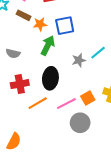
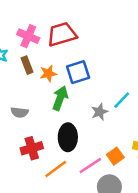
brown rectangle: (23, 15) -> (27, 65), turned 48

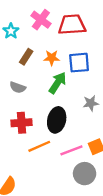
brown rectangle: (27, 65) -> (26, 57), moved, turned 42

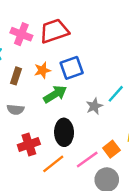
green arrow: (58, 83) -> (55, 94), turned 40

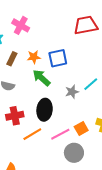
red trapezoid: (54, 31) -> (86, 25), moved
green arrow: (55, 94) -> (41, 78), turned -114

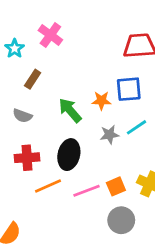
orange star: (34, 57) -> (101, 101), moved
blue square: (58, 58) -> (129, 89), moved
gray circle: (74, 153) -> (121, 220), moved

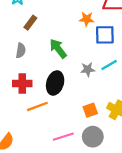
orange star: (101, 101) -> (87, 19), moved
gray semicircle: (22, 116) -> (21, 51), turned -104
pink line: (86, 191) -> (63, 137), moved

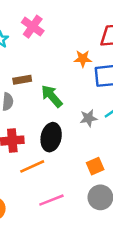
brown rectangle: (30, 23) -> (22, 80), moved, turned 48
pink line: (63, 137) -> (51, 200), moved

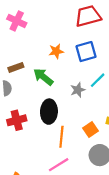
orange star: (83, 59) -> (56, 51), moved
orange line: (32, 166) -> (61, 137), moved, turned -50

